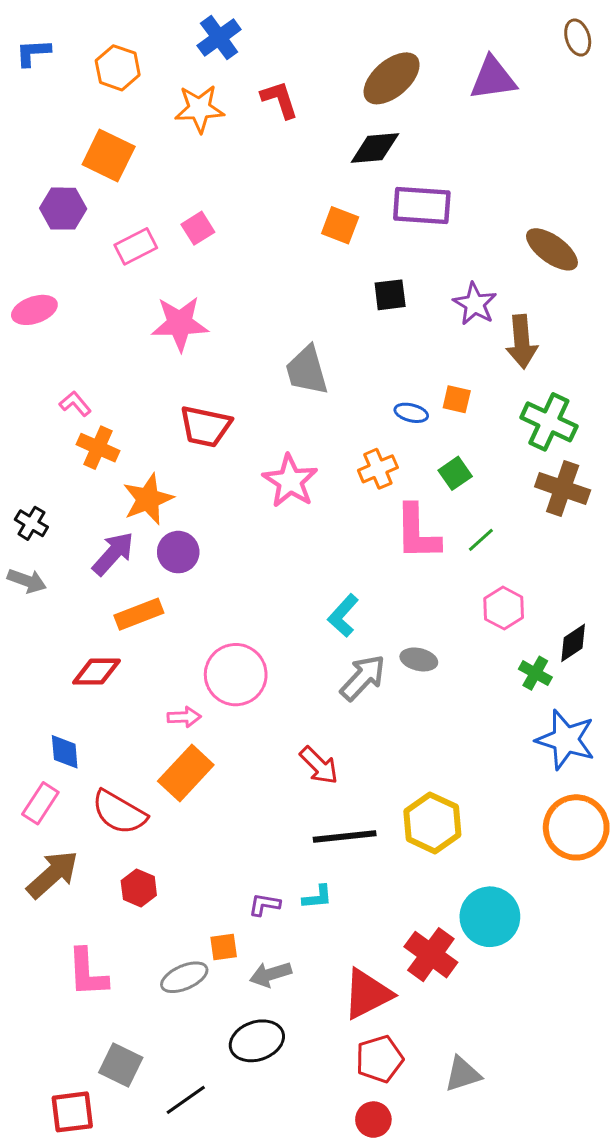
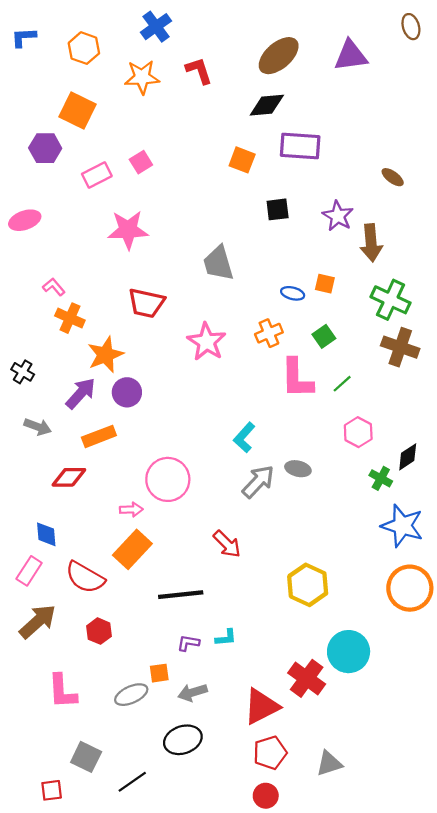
brown ellipse: (552, 249) -> (393, 177), size x0.6
gray arrow: (27, 581) -> (38, 427), moved
black line: (345, 837) -> (181, 595), moved
red square: (72, 1112) -> (52, 790), size x0.7

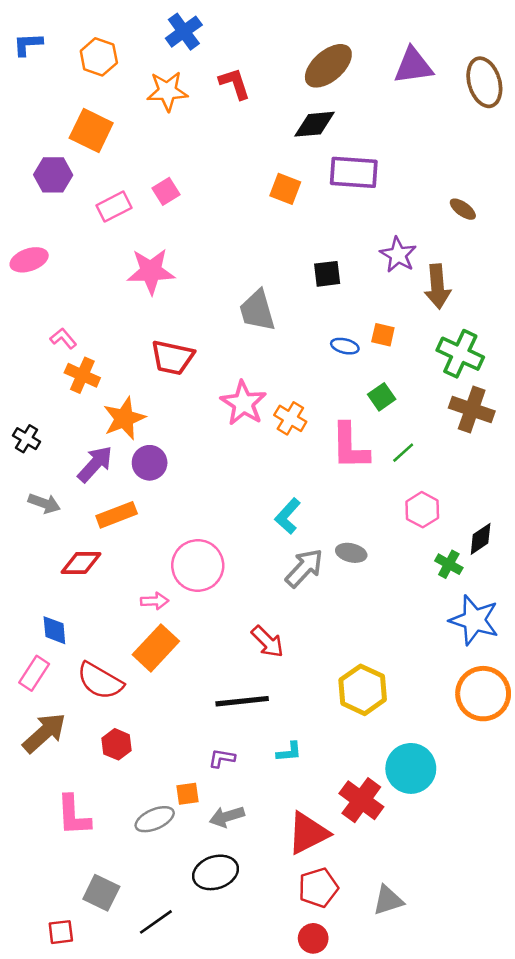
brown ellipse: (411, 27) -> (484, 82), moved, size x1.6
black square: (278, 209) -> (327, 274), moved
orange cross: (269, 333) -> (290, 418), moved, turned -36
black line: (181, 595) -> (242, 701), moved
cyan L-shape: (226, 638) -> (289, 752), moved

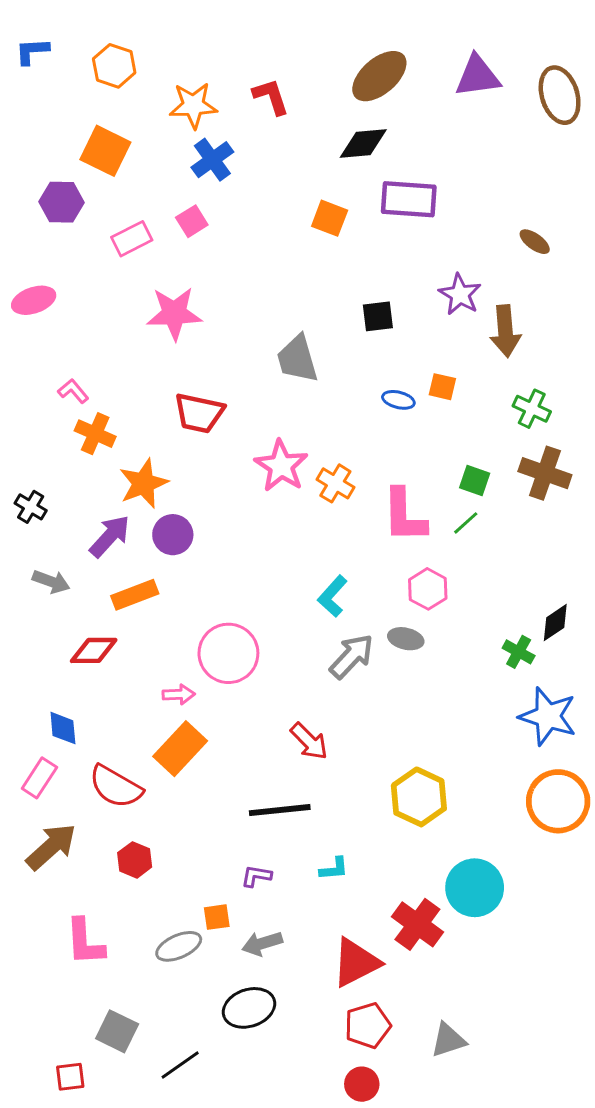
blue cross: (184, 32) -> (212, 160), moved
green cross: (460, 354) -> (532, 409), size x0.7
green square: (382, 397) -> (475, 480), moved, turned -36
pink hexagon: (422, 510) -> (428, 589), moved

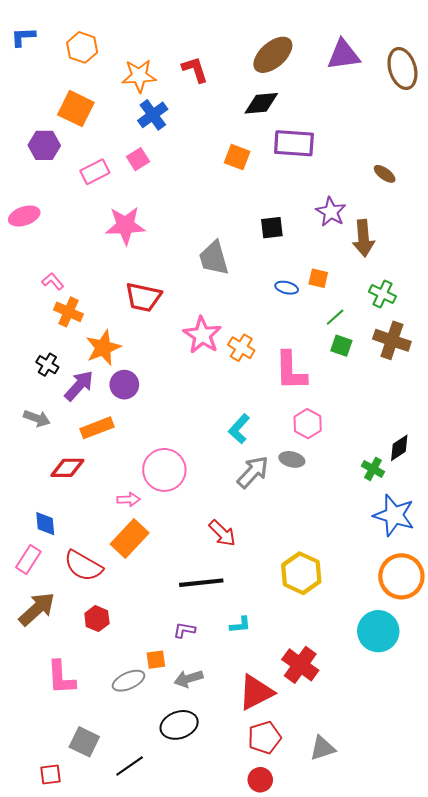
black cross: (31, 507) -> (47, 365), moved
green line: (466, 523) -> (335, 317), moved
cyan circle: (475, 888) -> (378, 631), moved

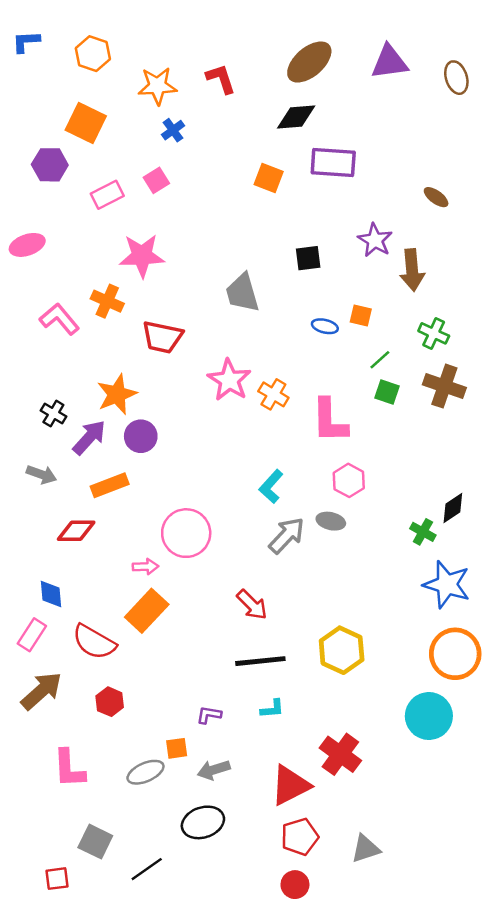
brown ellipse: (402, 68) -> (456, 78), size x0.7
blue cross: (153, 115) -> (173, 130), size x0.7
pink L-shape: (53, 281) -> (59, 319), size x1.6
orange cross: (68, 312) -> (107, 301), moved
black line: (201, 583) -> (260, 661), moved

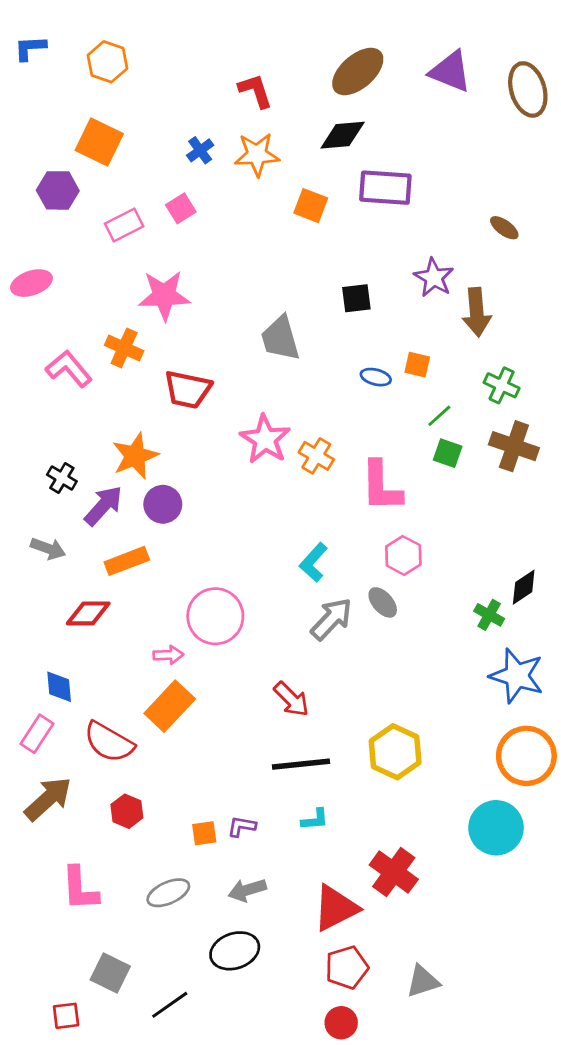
purple triangle: (389, 62) -> (450, 72), turned 30
brown ellipse: (456, 78) -> (528, 89), size x1.4
orange star: (157, 86) -> (257, 154), moved
gray ellipse: (331, 521) -> (383, 602), turned 36
orange square: (177, 748) -> (204, 833), moved

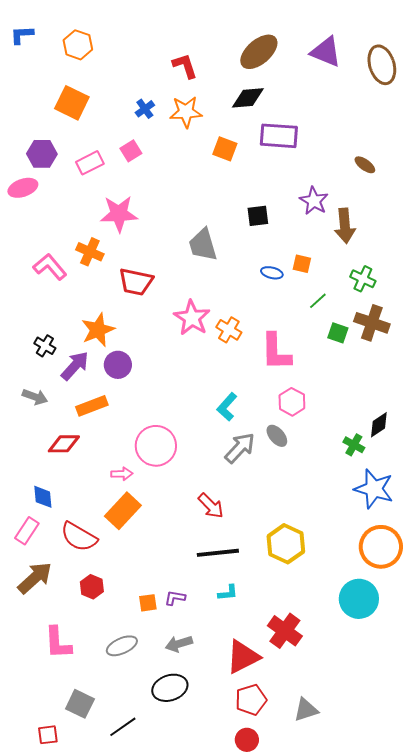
purple hexagon: (58, 190) -> (42, 154), moved
pink ellipse: (31, 283) -> (23, 188), moved
green square: (448, 453) -> (338, 333), moved

